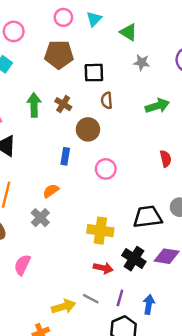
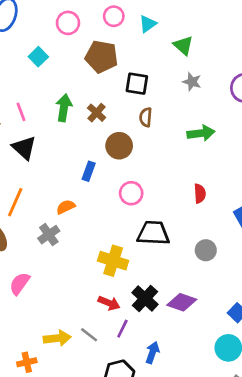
pink circle: (14, 31) -> (68, 23), moved
black trapezoid: (148, 217) -> (153, 233), moved
purple line: (120, 298) -> (122, 329), moved

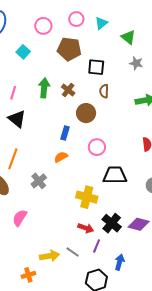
pink line: (21, 112) -> (13, 93), turned 40
orange semicircle: (66, 207) -> (61, 157), moved

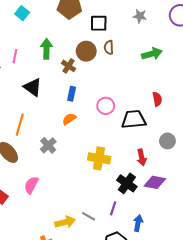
brown cross: (68, 90) -> (69, 66), moved
brown circle: (86, 113) -> (86, 51), moved
black triangle: (17, 119) -> (33, 87), moved
black trapezoid: (115, 175) -> (134, 119), moved
red arrow: (86, 228) -> (142, 157), moved, turned 63

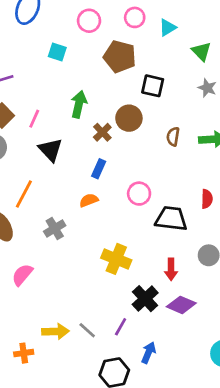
cyan square: (22, 13) -> (57, 52), turned -32
brown semicircle: (109, 47) -> (173, 137), moved
pink line: (15, 56) -> (34, 119), moved

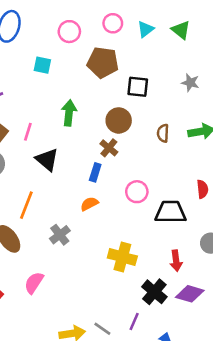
green triangle: (201, 51) -> (181, 30), moved
brown cross: (102, 132) -> (109, 148), moved

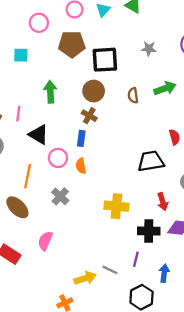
black square: (138, 87) -> (105, 60), size x1.4
pink circle: (137, 192) -> (58, 158), moved
orange semicircle: (89, 204) -> (81, 166), turned -63
black cross: (154, 292) -> (149, 231), turned -30

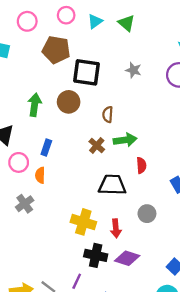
green arrow: (165, 88) -> (125, 140), moved
green arrow: (50, 92) -> (35, 105), moved
brown cross: (89, 116) -> (97, 145), moved
gray cross: (60, 196) -> (25, 204), moved
yellow cross: (116, 206) -> (83, 222), moved

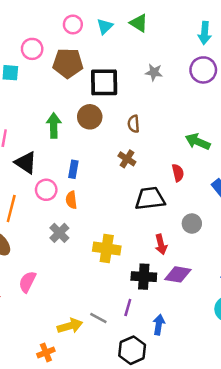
pink circle: (27, 21) -> (32, 49), moved
green arrow: (125, 140) -> (198, 142), moved, turned -140
yellow cross: (83, 222) -> (107, 249), moved

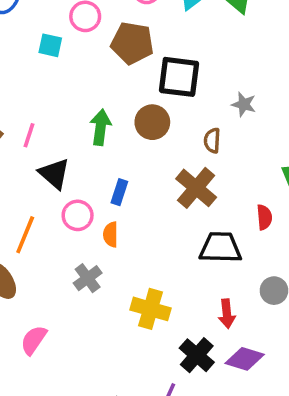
gray star: (154, 72) -> (244, 104), moved
brown cross: (127, 159) -> (196, 188), size x1.6
black cross: (144, 277) -> (197, 355), turned 30

